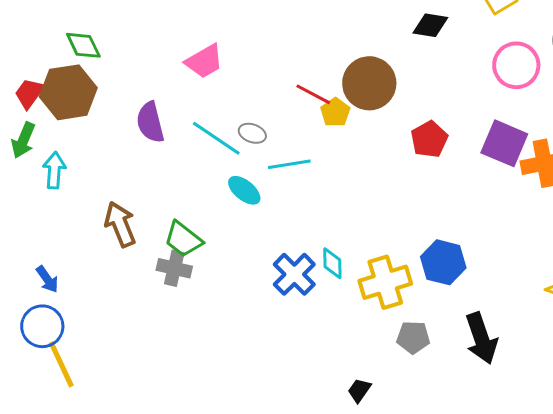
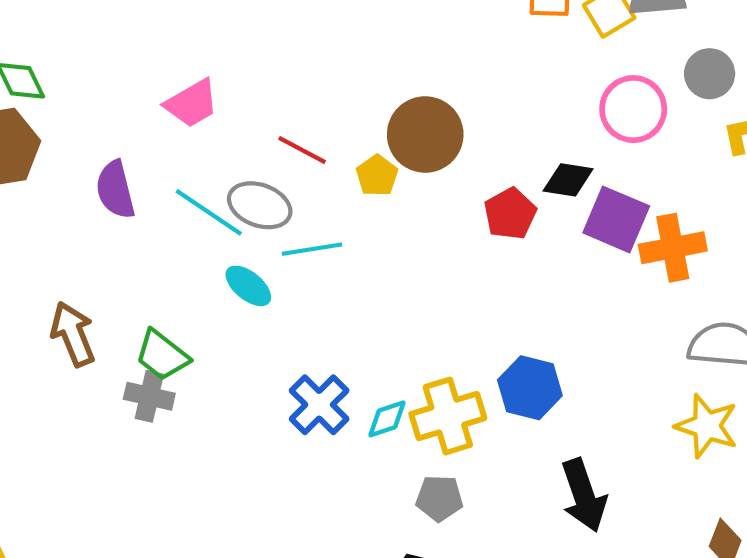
black diamond: (430, 25) -> (568, 180), moved
red line: (313, 94) -> (302, 150), moved
gray ellipse: (252, 133) -> (260, 205), size x1.6
cyan diamond: (332, 263) -> (387, 419), moved, turned 72
gray pentagon: (413, 337) -> (439, 498), moved

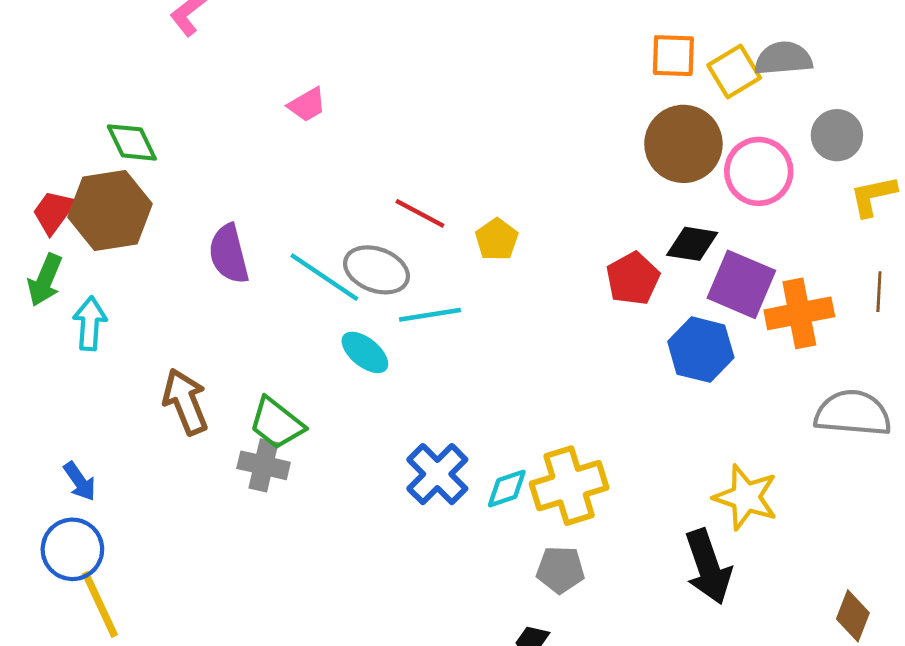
pink trapezoid: (192, 103) -> (307, 105), moved, size x0.7
brown circle: (425, 135) -> (683, 144), moved
blue hexagon: (530, 388) -> (701, 350), moved
yellow star: (707, 426) -> (746, 497), moved

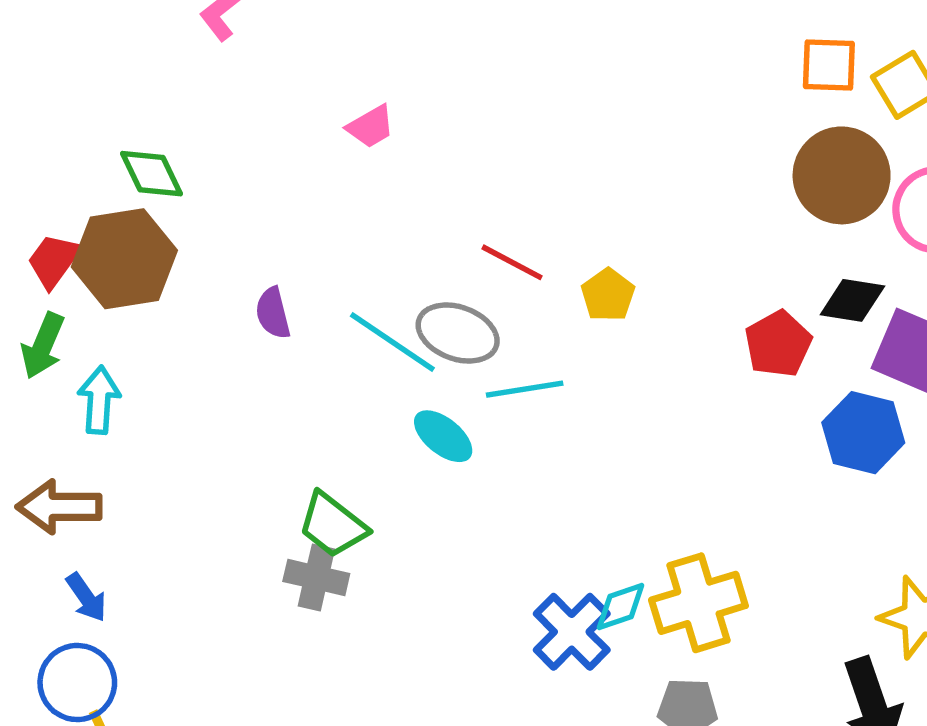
purple semicircle: (229, 254) -> (273, 313), size x0.7
brown arrow: (185, 402) -> (59, 507), moved, turned -68
blue cross: (437, 474) -> (572, 632), moved

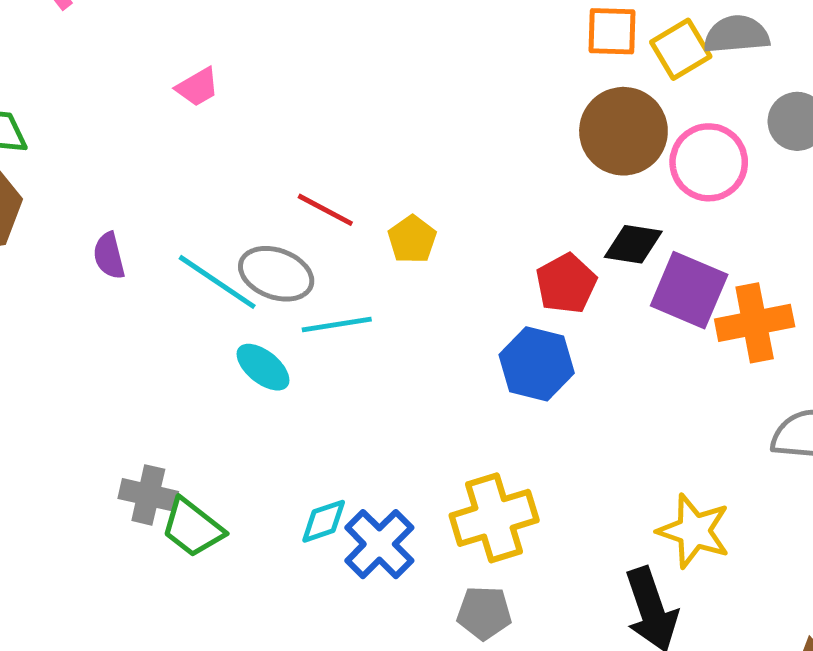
blue hexagon: (863, 433) -> (537, 364), moved
green trapezoid: (333, 525) -> (193, 528), moved
cyan diamond: (621, 606) -> (324, 521), moved

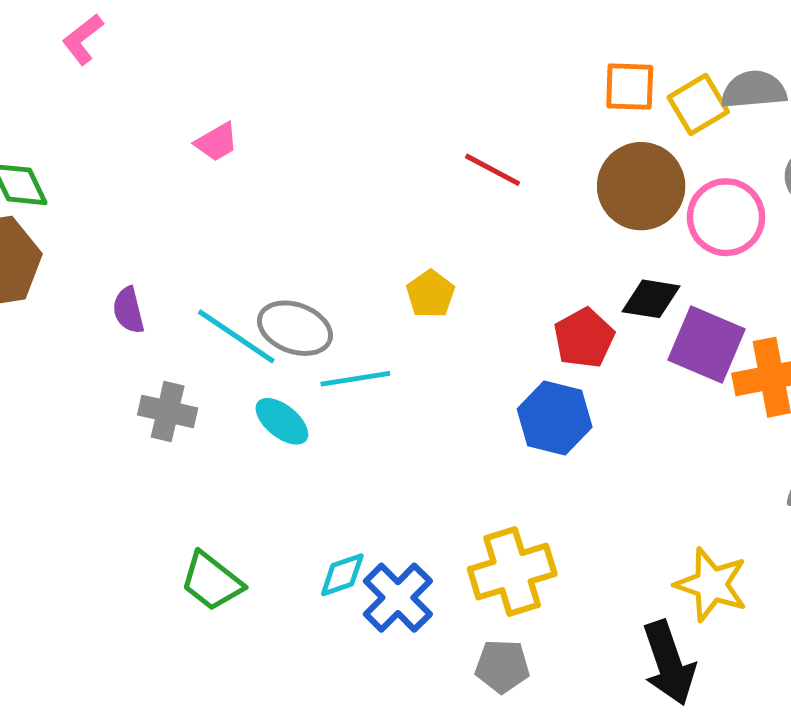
red line: (325, 210) -> (493, 170), moved
gray cross: (148, 495) -> (168, 411), moved

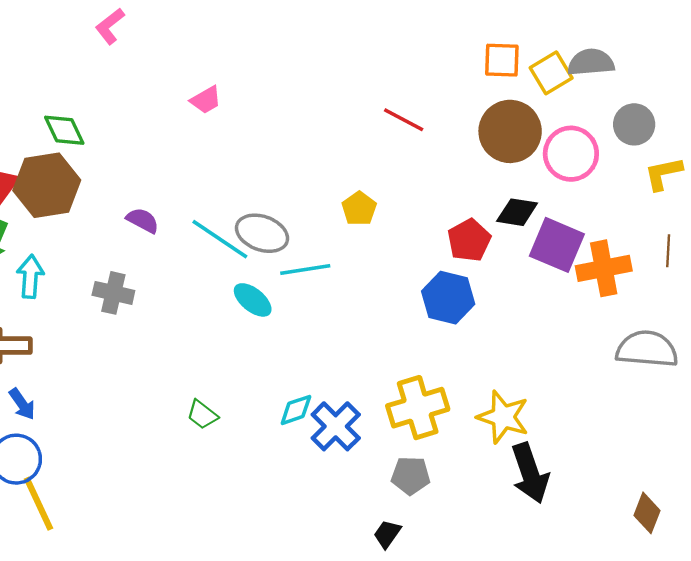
purple semicircle: (128, 310) -> (143, 220), turned 132
gray cross: (168, 411) -> (113, 293), moved
green trapezoid: (212, 581) -> (202, 415), size x0.7
yellow star: (711, 585) -> (503, 417), moved

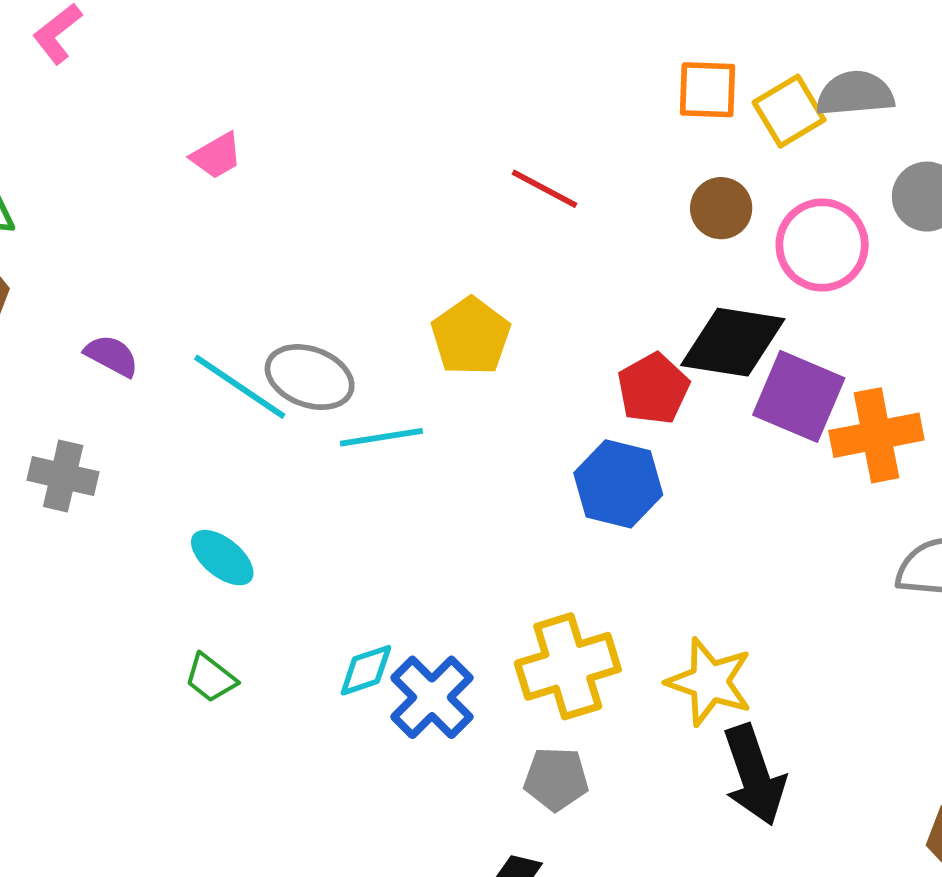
brown circle: (510, 131) -> (721, 208), size x0.6
yellow pentagon: (359, 209) -> (471, 336), size x1.4
black diamond: (517, 212) -> (733, 342), size x1.5
cyan ellipse: (253, 300) -> (222, 558), moved

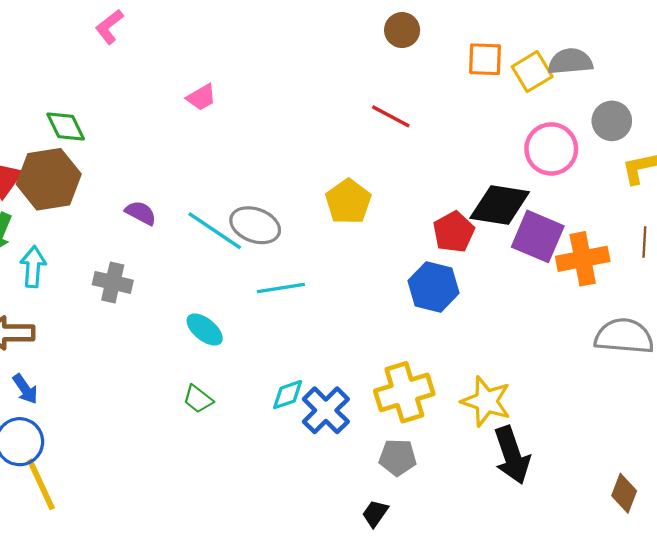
brown circle: (721, 208) -> (402, 30), moved
cyan line: (381, 437) -> (281, 288), moved

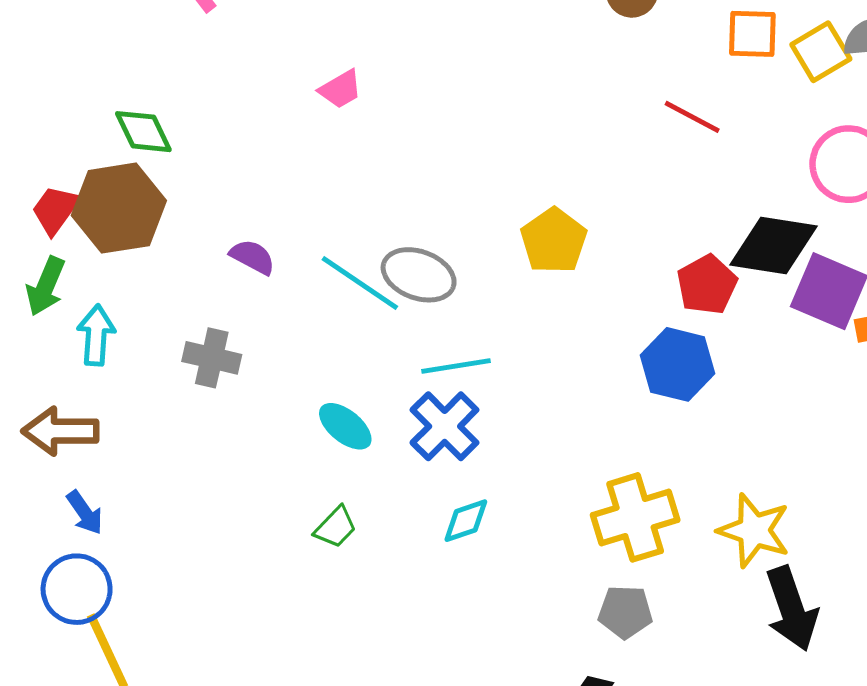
red line: (391, 116) -> (692, 117), moved
green trapezoid: (198, 399) -> (336, 527), turned -84
blue cross: (326, 410) -> (445, 426), moved

